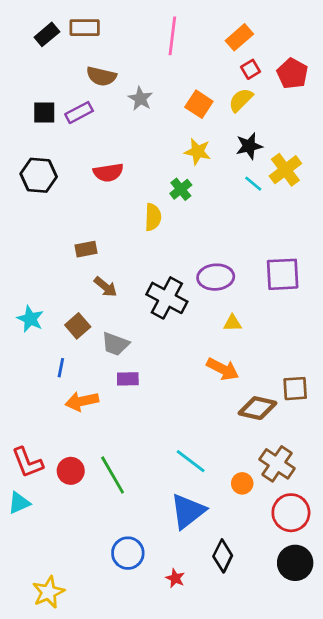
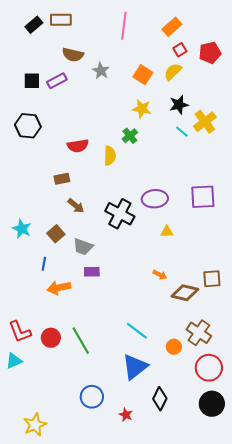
red pentagon: (292, 74) -> (210, 53), turned 30
red semicircle: (108, 173) -> (78, 146), moved
orange arrow: (223, 369) -> (160, 275), moved, size x0.6

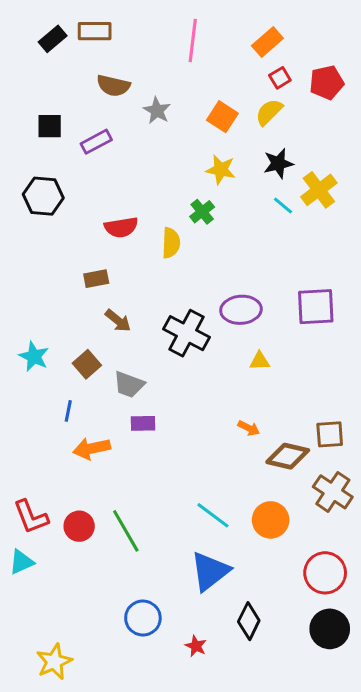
purple rectangle: (57, 81) -> (96, 142), moved
brown cross: (199, 333) -> (333, 492), moved
orange circle: (174, 347) -> (271, 520), moved, size x1.5

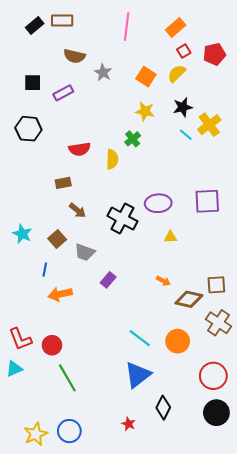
purple rectangle: (143, 423) -> (108, 280), moved, turned -49
green line: (126, 531) -> (67, 378), moved
blue circle: (143, 618) -> (69, 431), moved

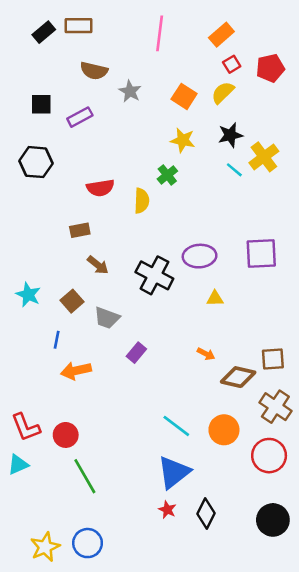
red circle: (213, 376) -> (269, 456), moved
red star: (129, 424) -> (167, 510), moved

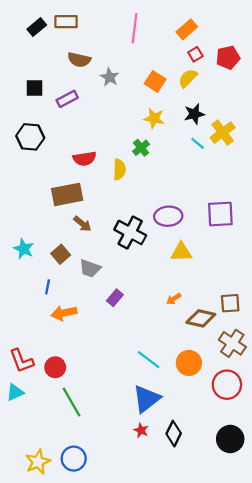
brown rectangle: (80, 230) -> (67, 194), size x1.8
yellow triangle: (215, 299) -> (181, 252), size x1.5
orange arrow: (206, 354) -> (174, 299), turned 120

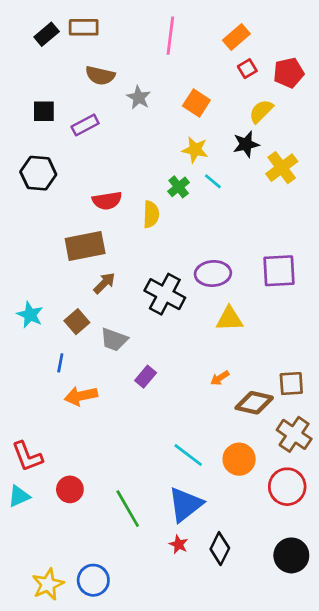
yellow semicircle: (188, 78) -> (261, 111), moved
cyan line: (198, 143) -> (213, 181), moved
brown arrow: (82, 224) -> (104, 283), turned -84
red circle: (55, 367) -> (70, 489), moved
green line: (72, 402) -> (128, 509), moved

